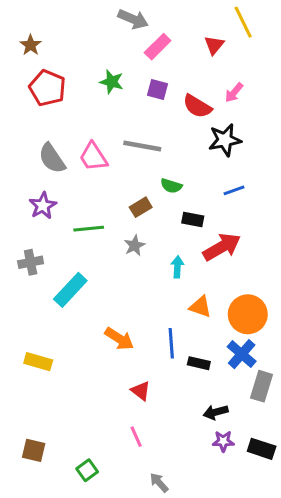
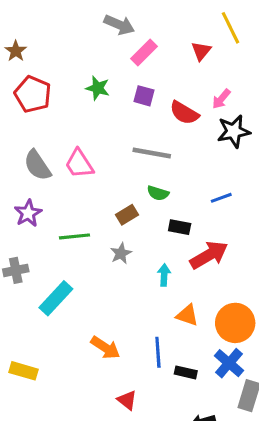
black star: (225, 140) -> (234, 131), moved
gray line: (142, 146) -> (152, 153), moved

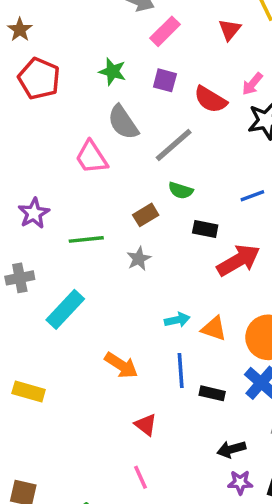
gray line: (152, 153) -> (174, 145), turned -51
gray semicircle: (37, 165) -> (123, 122), moved
cyan arrow: (164, 275) -> (177, 320), moved, turned 75

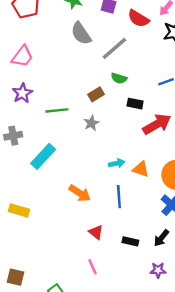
pink trapezoid: (92, 157) -> (22, 56), moved, turned -110
black rectangle: (212, 393) -> (130, 241), moved
black arrow: (231, 449) -> (161, 238), moved, turned -36

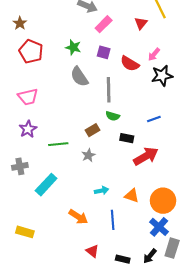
gray line: (114, 48) -> (109, 90), turned -50
pink trapezoid: (22, 56) -> (28, 97), turned 40
cyan arrow: (117, 163) -> (102, 191), moved

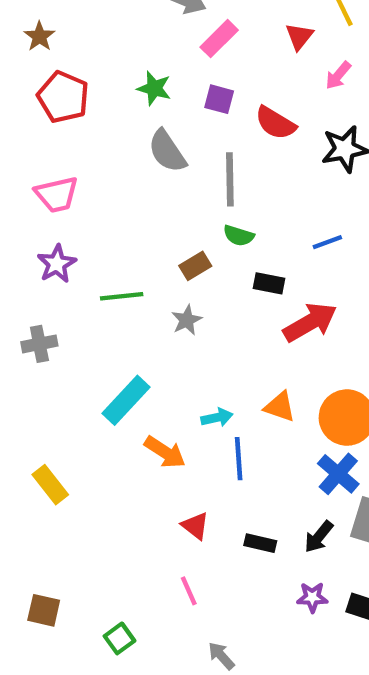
pink arrow: (154, 54) -> (338, 75), moved
cyan rectangle: (46, 185) -> (126, 400), moved
cyan arrow: (102, 191) -> (217, 418), moved
yellow rectangle: (25, 232) -> (50, 485), turned 36

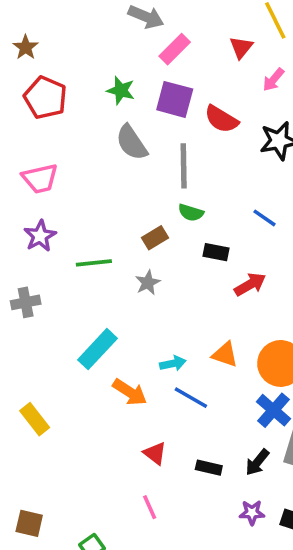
purple square: (219, 99) -> (175, 99), size x1.5
blue line: (327, 242) -> (264, 218), turned 55
red arrow: (310, 322) -> (250, 284), size x0.7
blue line: (239, 459) -> (191, 398), turned -56

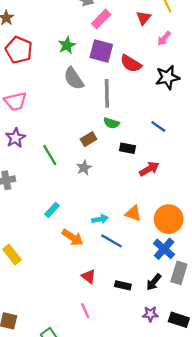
green star: (121, 90) -> (67, 45), turned 30
green line: (94, 263) -> (50, 155), turned 65
cyan rectangle: (97, 349) -> (52, 210), size x0.6

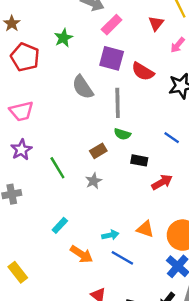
green star: (67, 45) -> (63, 38), moved

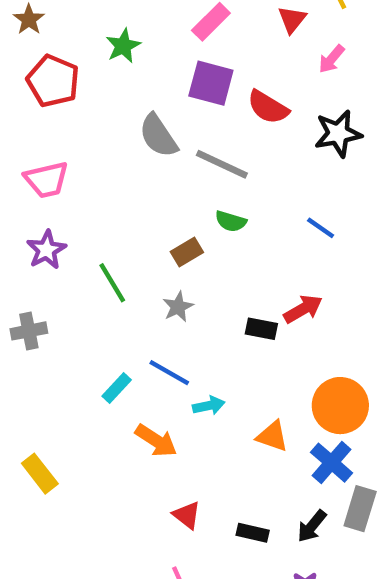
gray line: (118, 103) -> (222, 164), turned -64
black rectangle: (139, 160) -> (261, 329), moved
orange triangle: (145, 229) -> (272, 436), moved
blue line: (122, 258) -> (169, 373), moved

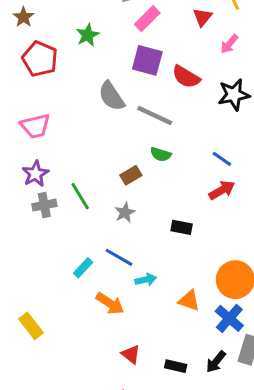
red arrow: (303, 309) -> (222, 190), moved
gray cross: (29, 331) -> (44, 205), moved

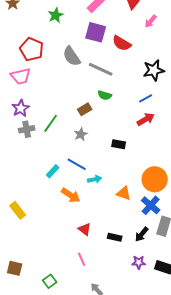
red pentagon: (40, 59) -> (32, 49), moved
black star: (234, 95) -> (154, 70), moved
blue line: (222, 159) -> (146, 98), turned -64
green line: (80, 196) -> (51, 123), turned 66

